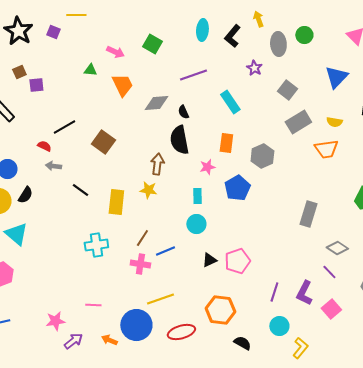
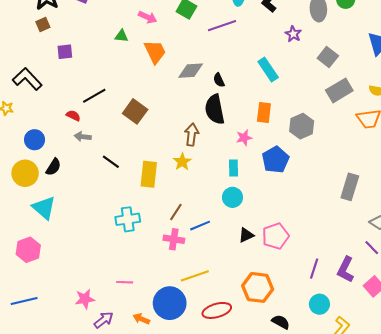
brown square: (19, 72) -> (43, 24), moved
purple line: (193, 75) -> (222, 26), moved
yellow star: (148, 190) -> (182, 162), turned 30

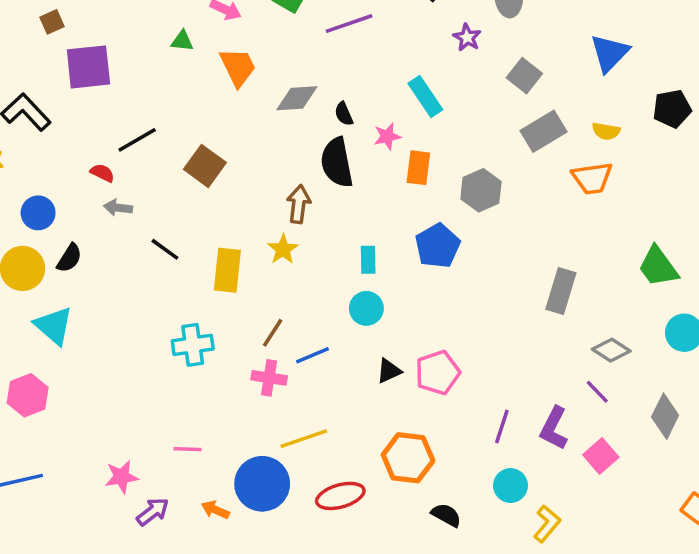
purple square: (65, 52) -> (88, 67), size x1.8
pink star: (244, 138) -> (387, 136), moved

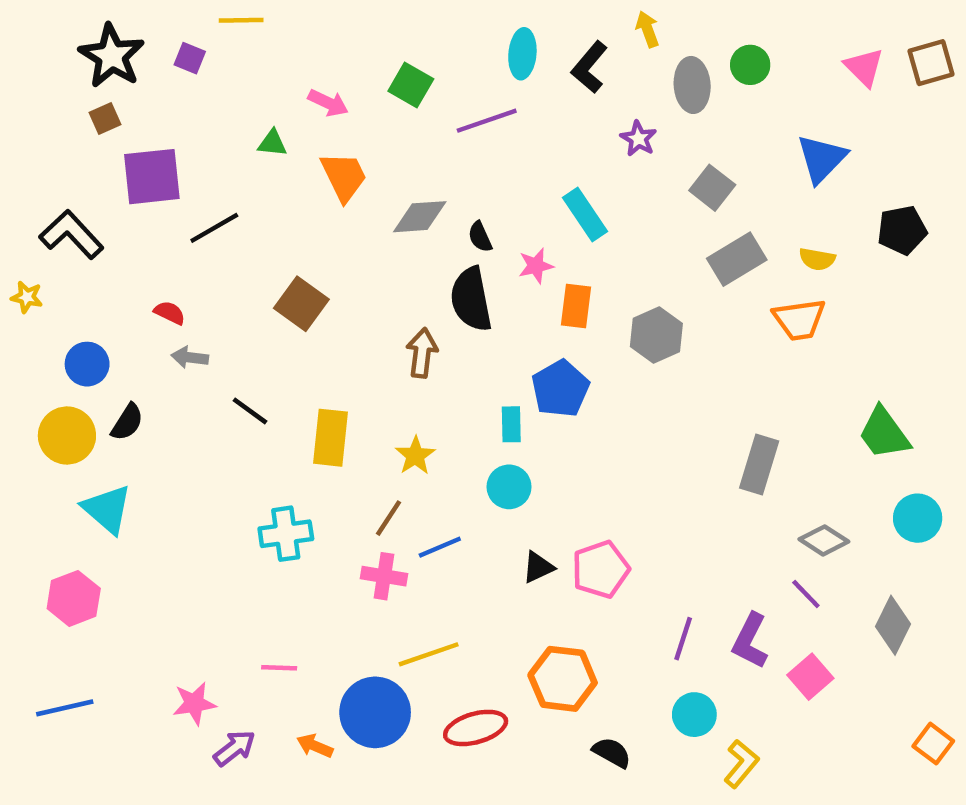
black line: (137, 140) -> (214, 228), moved
blue pentagon: (438, 246) -> (560, 389), moved
yellow star: (283, 249) -> (415, 456), moved

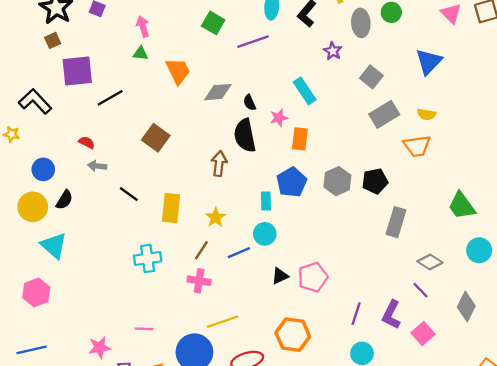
pink arrow: (328, 103) -> (143, 26), moved, turned -132
black pentagon: (902, 230) -> (375, 181), moved
gray hexagon: (656, 335) -> (337, 181), moved
blue line: (440, 547) -> (239, 253), moved

